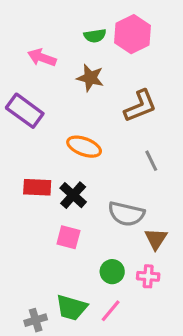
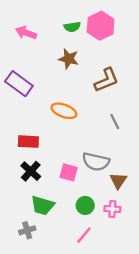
pink arrow: (42, 58) -> (26, 33), moved
black cross: (73, 195) -> (31, 171), moved
pink square: (68, 237) -> (69, 172), moved
green trapezoid: (72, 308) -> (43, 205), moved
gray cross: (36, 320) -> (27, 230), moved

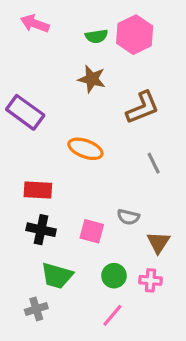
pink arrow: (26, 33) -> (35, 24), moved
gray semicircle: (96, 162) -> (128, 217), size x0.6
black cross: (31, 171) -> (41, 230), turned -30

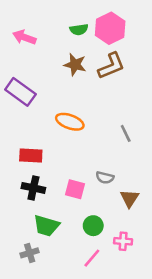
pink arrow: (35, 24) -> (24, 37), moved
brown L-shape: (143, 108) -> (111, 66), moved
pink cross: (150, 280) -> (123, 241), moved

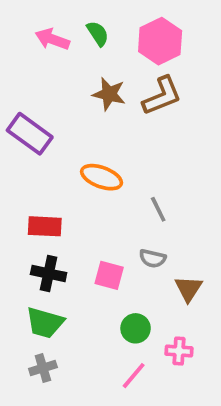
green semicircle: (79, 30) -> (98, 34), moved, turned -114
pink arrow: (24, 37) -> (52, 39), moved
gray line: (126, 133) -> (158, 209), moved
green trapezoid: (46, 226) -> (45, 323), moved

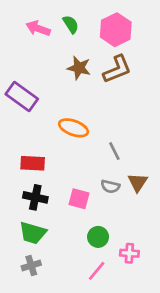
brown triangle: (188, 289) -> (138, 182), moved

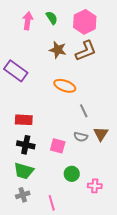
pink arrow: (38, 28) -> (28, 21), turned 78
orange ellipse: (74, 128) -> (65, 86), moved
pink line: (97, 271) -> (52, 203), moved, turned -56

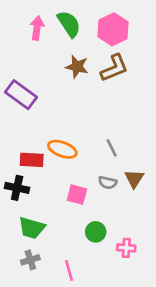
green semicircle: (52, 18) -> (69, 24), size x1.5
orange ellipse: (65, 86) -> (62, 149), moved
black cross: (26, 145) -> (17, 188), moved

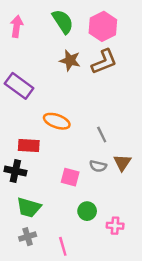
pink arrow: (37, 28) -> (17, 26), moved
orange ellipse: (62, 149) -> (57, 121), moved

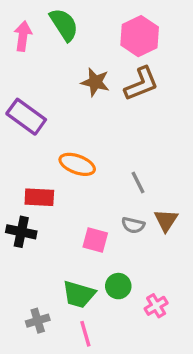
green semicircle: (63, 22) -> (64, 25), moved
green trapezoid: (29, 207) -> (79, 294), moved
pink cross: (115, 226) -> (156, 306), turned -35

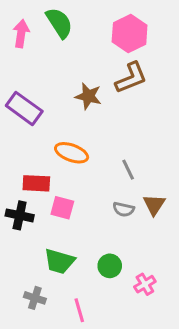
brown star: (95, 82) -> (88, 96), moved
pink square: (95, 240) -> (62, 208), moved
green trapezoid: (79, 294) -> (59, 261), moved
gray cross: (38, 321) -> (35, 298), turned 35

